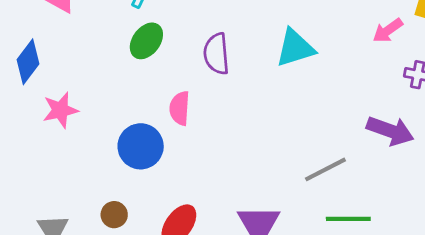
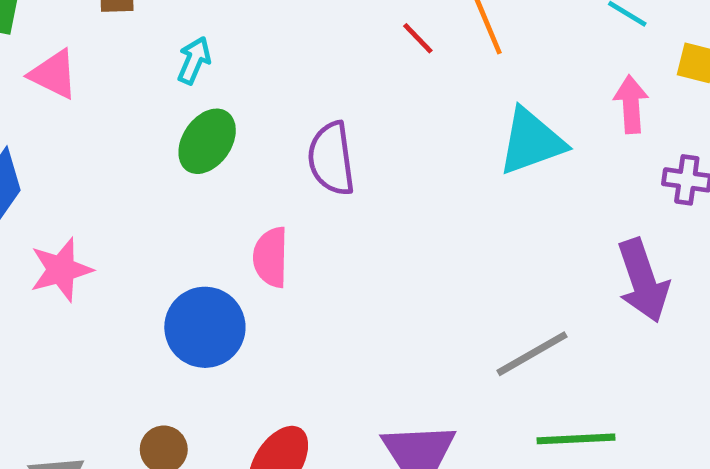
pink arrow: (388, 30) -> (631, 104), turned 124
cyan triangle: (295, 48) -> (531, 142), moved
purple arrow: (390, 131) -> (643, 281), turned 54

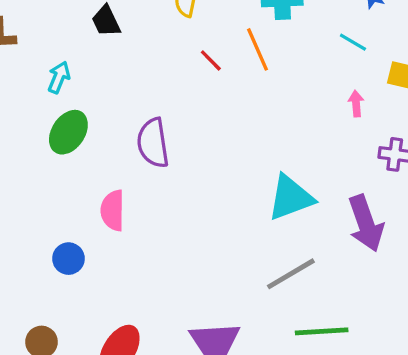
pink arrow: (631, 104) -> (356, 104), size x0.7
cyan triangle: (531, 142) -> (291, 198), moved
blue circle: (205, 327) -> (68, 259), size x0.6

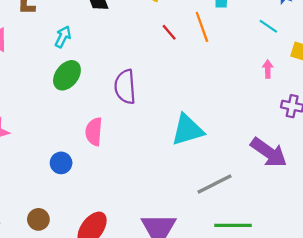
cyan triangle: (291, 198) -> (187, 130), moved
purple arrow: (366, 223) -> (269, 152), turned -39

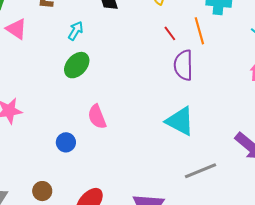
purple semicircle: (125, 87) -> (183, 65), moved
cyan triangle: (187, 130) -> (180, 121), turned 40
pink semicircle: (94, 132) -> (97, 117), turned -30

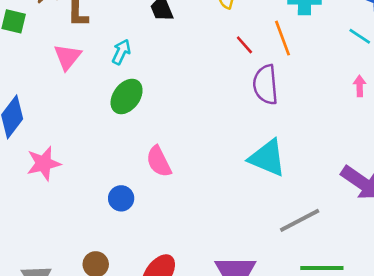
pink triangle: (16, 29) -> (67, 57), moved, turned 40

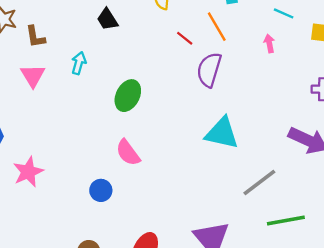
purple semicircle: (266, 85) -> (209, 70), turned 32
pink arrow: (360, 86) -> (269, 43), moved
green ellipse: (127, 96) -> (128, 96), moved

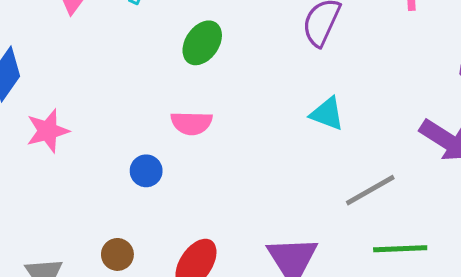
cyan triangle: (222, 133) -> (327, 114), size x0.7
pink semicircle: (128, 153) -> (191, 123), turned -60

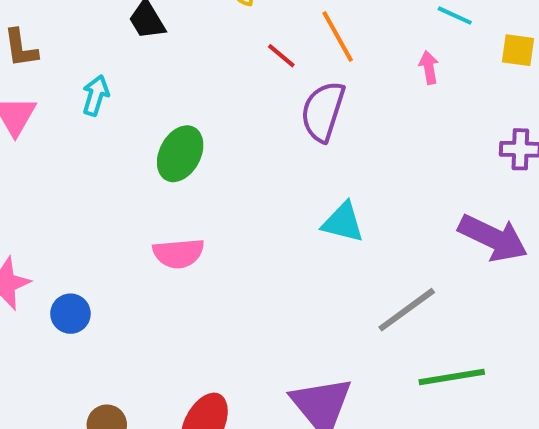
blue circle: (146, 171) -> (70, 314), moved

